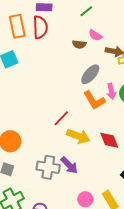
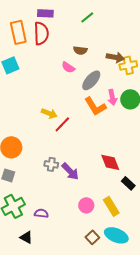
pink semicircle: (95, 35) -> (68, 67), moved
yellow arrow: (78, 136) -> (49, 113), moved, size x0.7
red diamond: (109, 140) -> (110, 162), moved
gray cross: (48, 167) -> (51, 164), moved, size x0.6

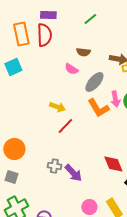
yellow arrow: (49, 113) -> (57, 107), moved

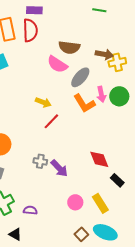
green line: (90, 19) -> (99, 10), moved, turned 48
brown semicircle: (83, 52) -> (69, 47), size x1.5
pink semicircle: (71, 69) -> (57, 64), size x1.5

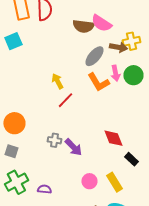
brown arrow: (104, 54) -> (118, 47), moved
pink semicircle: (57, 64) -> (101, 23), moved
yellow arrow: (43, 102) -> (57, 81), turned -140

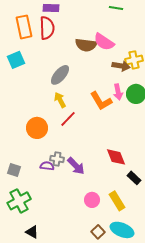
gray ellipse: (94, 56) -> (60, 75), moved
orange circle: (14, 123) -> (37, 128), moved
purple semicircle: (44, 189) -> (47, 166), moved

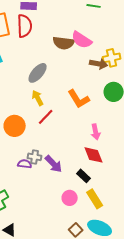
pink arrow: (118, 92) -> (96, 132), moved
black rectangle: (134, 178) -> (84, 176), moved

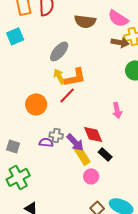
pink semicircle: (82, 40) -> (118, 18), moved
orange L-shape: (79, 99) -> (75, 77), moved, turned -70
red diamond: (94, 155) -> (93, 134), moved
yellow rectangle: (95, 199) -> (82, 155), moved

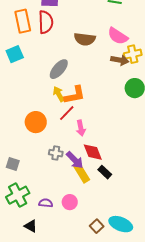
pink arrow: (117, 110) -> (81, 128), moved
purple semicircle: (46, 142) -> (46, 203), moved
pink circle: (91, 176) -> (70, 202), moved

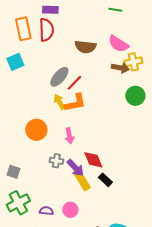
red line: (67, 113) -> (74, 83), moved
pink arrow: (81, 128) -> (69, 136), moved

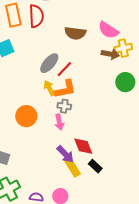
gray cross: (56, 161) -> (64, 106), moved

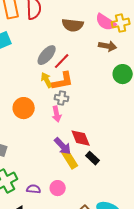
yellow cross: (123, 48) -> (121, 23), moved

